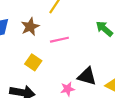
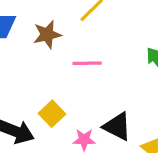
yellow square: (33, 62) -> (52, 114), moved

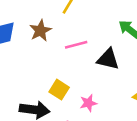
black triangle: (117, 126) -> (108, 59), moved

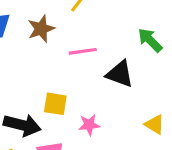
yellow square: (59, 90) -> (55, 104), turned -30

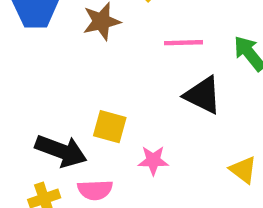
pink line: (83, 51) -> (183, 43), moved

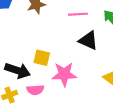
pink star: (153, 160) -> (64, 74), size x1.6

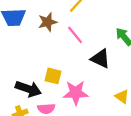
pink line: (78, 14) -> (75, 35), moved, turned 54

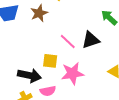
pink line: (75, 35) -> (68, 42), moved
black triangle: (100, 59) -> (91, 40), turned -36

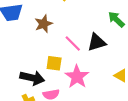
brown star: (39, 13) -> (44, 24), moved
pink star: (72, 73) -> (77, 77), turned -30

